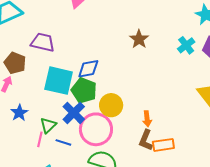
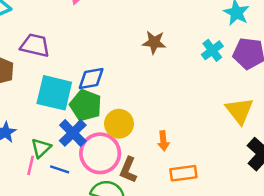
brown star: (139, 39) -> (154, 42), turned -30
brown L-shape: (146, 140) -> (128, 170), moved

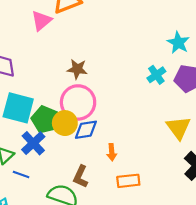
brown star: (154, 42) -> (77, 69), moved
blue diamond: (91, 78) -> (86, 130), moved
yellow circle: (119, 124) -> (65, 123), moved
pink circle: (100, 153) -> (78, 102), moved

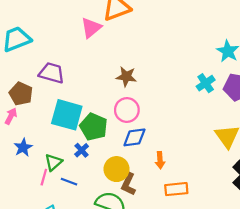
pink circle: (78, 102) -> (127, 110), size x0.7
yellow circle: (65, 123) -> (117, 169), moved
blue cross: (33, 143) -> (82, 150), size x0.6

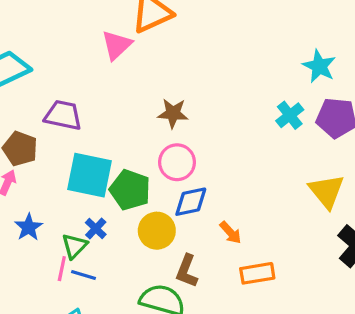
blue cross: (82, 150) -> (96, 228), moved
orange arrow: (160, 160) -> (230, 233), turned -35
yellow circle: (117, 169) -> (157, 231), moved
blue line: (69, 182) -> (84, 275), moved

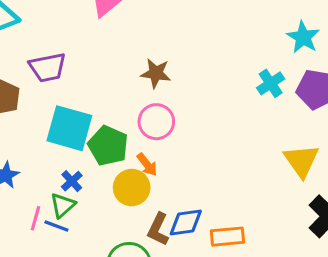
purple trapezoid: (63, 115) -> (48, 67), turned 153
blue diamond: (191, 202) -> (186, 223), moved
orange arrow: (230, 233) -> (147, 165), moved
green triangle: (74, 246) -> (63, 205), moved

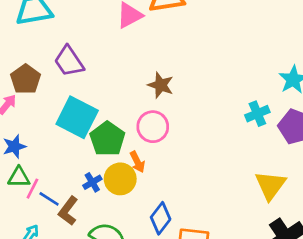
purple trapezoid: (48, 67) -> (69, 61), turned 56
blue cross: (72, 181) -> (92, 182), moved
green triangle: (63, 205) -> (19, 177), moved, turned 30
blue diamond: (186, 223) -> (161, 218), turned -56
brown L-shape: (158, 229) -> (68, 211), moved

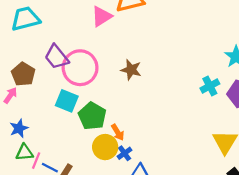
cyan square: (77, 117) -> (67, 101), size x0.7
pink circle: (153, 127) -> (80, 68), moved, size x1.4
blue cross: (92, 182) -> (124, 153), moved

